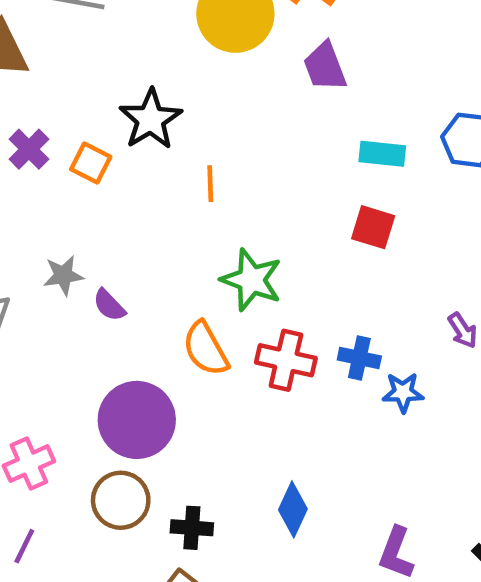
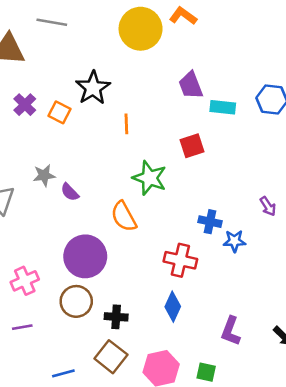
purple trapezoid: (325, 67) -> (191, 85), moved
red square: (373, 227) -> (192, 146), moved, turned -35
red cross: (286, 360) -> (180, 260), moved
purple line: (24, 546) -> (22, 327), turned 54

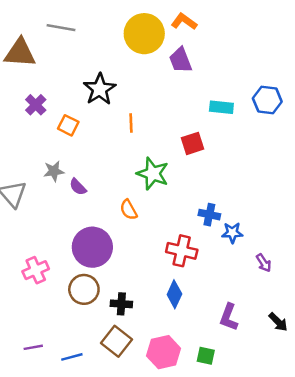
purple trapezoid: (191, 85) -> (180, 60), moved
orange square: (59, 112) -> (68, 125), moved
purple arrow: (268, 206) -> (264, 263), moved
orange semicircle: (124, 217) -> (129, 210), size x0.7
purple line: (22, 327) -> (33, 347), moved

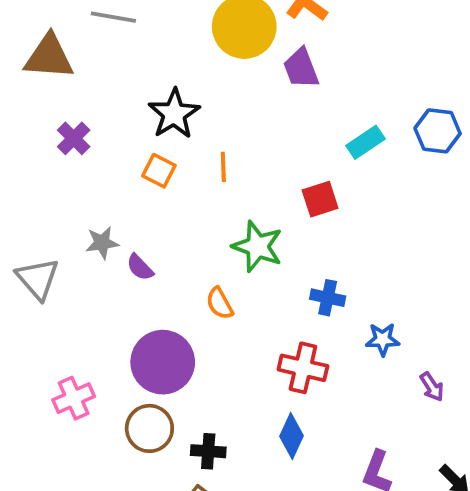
cyan rectangle: (221, 107) -> (366, 142), turned -40
orange square: (68, 125) -> (159, 171), moved
blue cross: (209, 215) -> (328, 298), moved

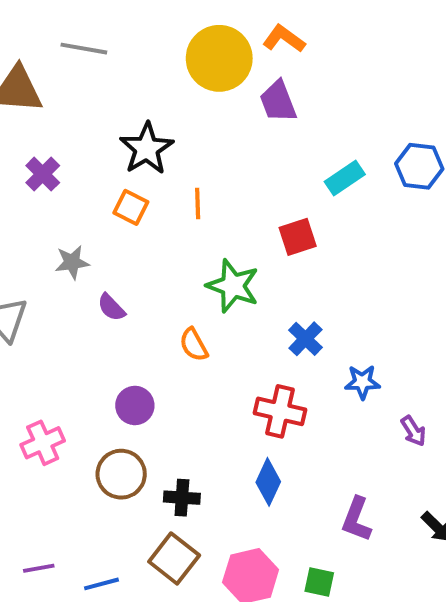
gray star: (102, 243) -> (72, 262), moved
blue cross: (328, 298) -> (305, 339), turned 32
purple circle: (163, 362) -> (135, 405), size x0.6

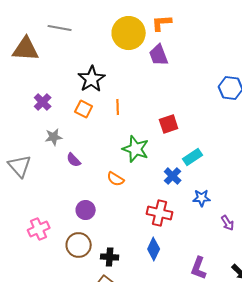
orange L-shape: (284, 39) -> (162, 23), turned -40
purple cross: (43, 174) -> (43, 102), moved
cyan rectangle: (345, 178) -> (193, 157), moved
orange semicircle: (194, 345) -> (116, 179), turned -30

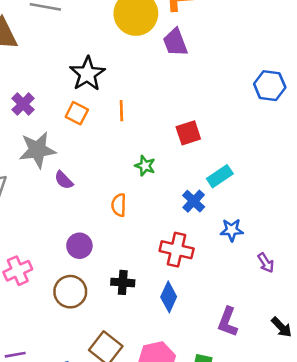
gray star: (54, 137) -> (37, 150), size x1.6
green star: (136, 149) -> (145, 166), size x0.6
orange semicircle: (116, 179) -> (119, 205), turned 60
black cross: (110, 257) -> (123, 282), moved

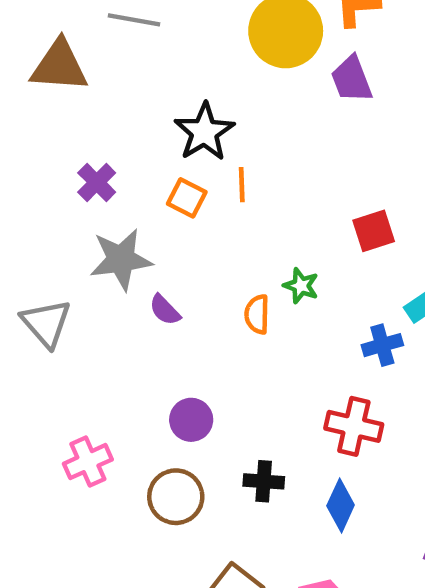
orange line: (121, 111) -> (242, 185), moved
blue cross: (194, 201) -> (382, 345), turned 30
orange semicircle: (119, 205) -> (257, 314), moved

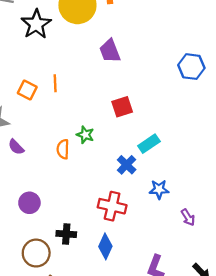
purple trapezoid: (352, 79) -> (110, 51), moved
black star: (204, 132) -> (36, 24), moved
blue cross: (382, 345) -> (127, 165), turned -30
brown circle: (176, 497) -> (36, 253), moved

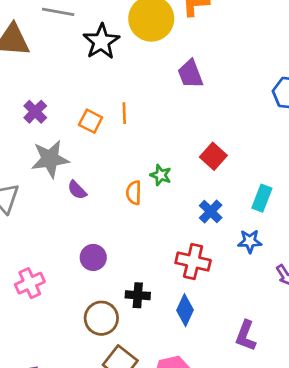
red square: (122, 107) -> (213, 156), moved, turned -30
cyan rectangle: (149, 144) -> (262, 198), moved, turned -35

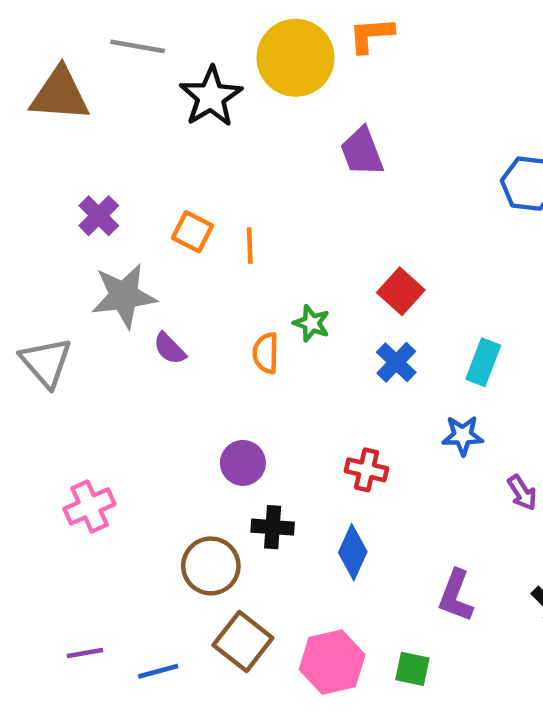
orange line: (124, 113) -> (250, 245), moved
blue cross: (211, 212) -> (396, 362), moved
purple circle: (93, 257) -> (243, 463), moved
red cross: (193, 262) -> (366, 470), size x0.7

